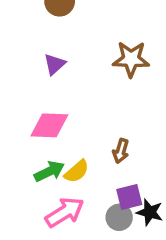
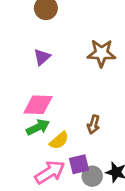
green arrow: (49, 171) -> (38, 127), moved
purple square: (129, 197) -> (79, 164), moved

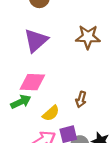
purple triangle: (42, 57) -> (36, 40), size x1.6
green arrow: (38, 127) -> (21, 102), moved

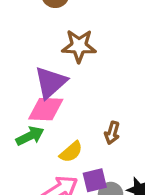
brown star: (88, 37) -> (79, 46), moved
purple triangle: (36, 40) -> (51, 82), moved

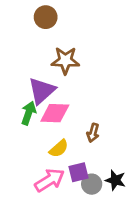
pink diamond: (46, 109) -> (55, 113), moved
green arrow: (30, 136) -> (29, 113), moved, turned -45

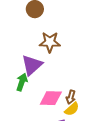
pink diamond: (55, 113) -> (51, 98), moved
yellow semicircle: (59, 149) -> (72, 109), moved

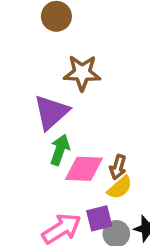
green arrow: (22, 82) -> (60, 150), moved

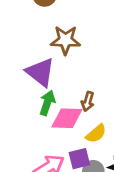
purple triangle: (51, 112) -> (40, 72), turned -40
brown arrow: (118, 167) -> (88, 101), moved

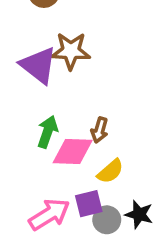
purple triangle: (40, 72) -> (39, 65), moved

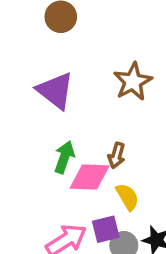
brown star: (71, 51) -> (133, 82), moved, turned -30
yellow semicircle: (110, 171) -> (127, 197), turned -80

